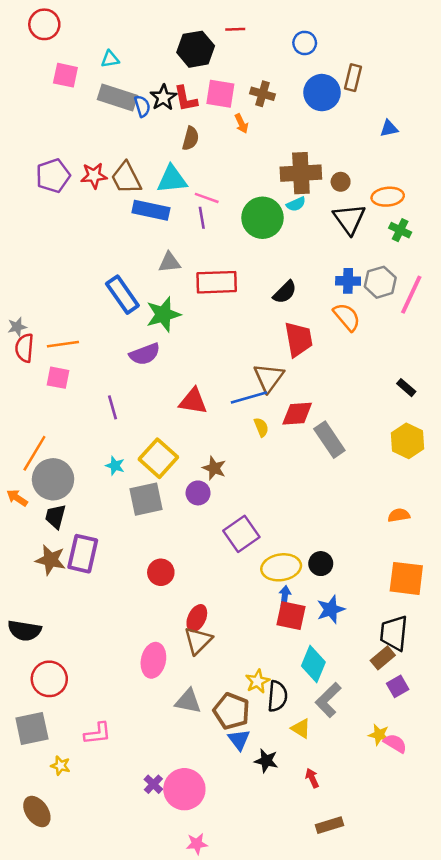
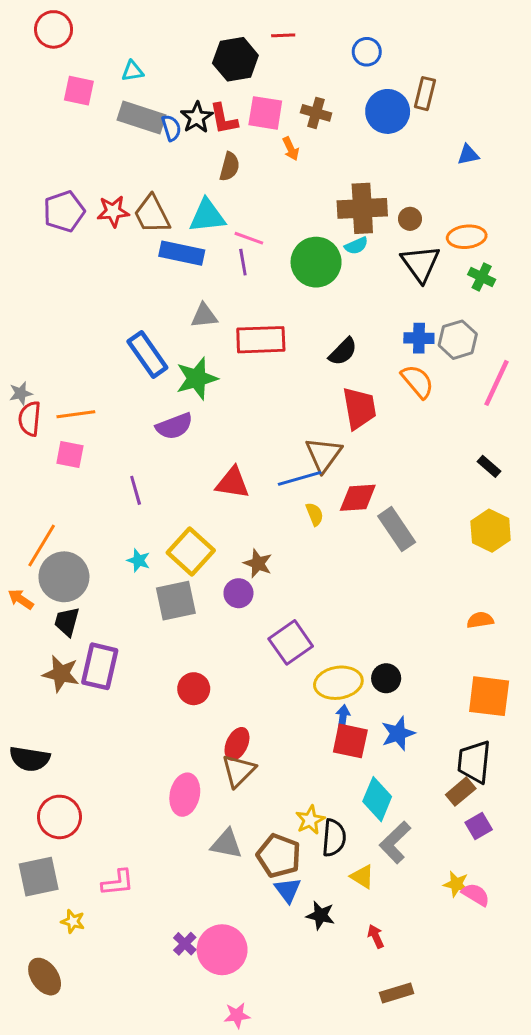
pink line: (411, 295) -> (497, 383), moved

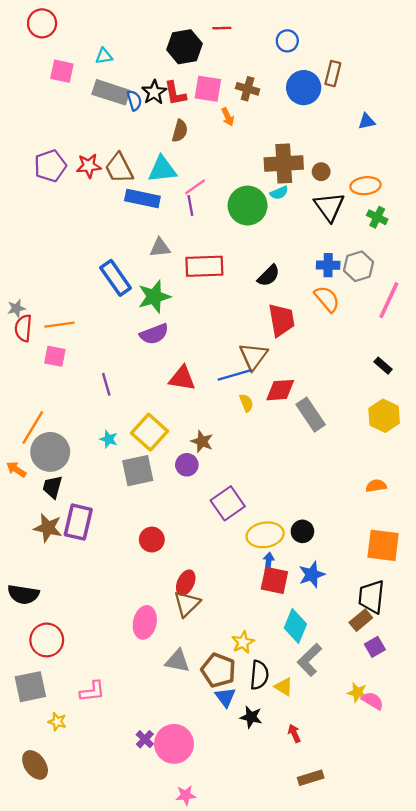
pink line: (249, 238) -> (195, 187), turned -55
purple semicircle: (174, 426) -> (154, 334), moved
black semicircle: (334, 838) -> (259, 675), moved

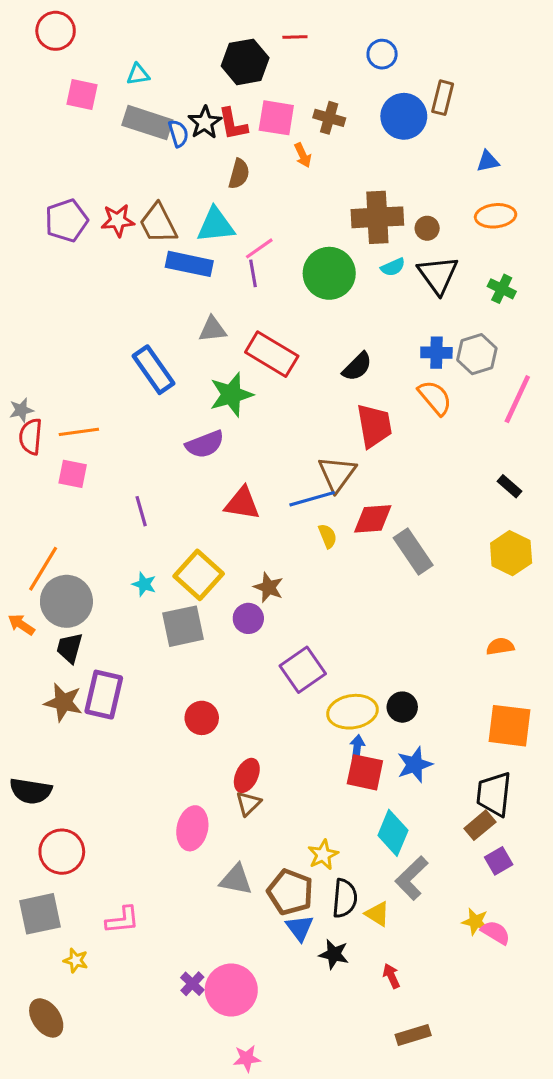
orange ellipse: (366, 186) -> (496, 216), moved
cyan semicircle: (279, 193) -> (393, 267), moved
red rectangle: (204, 266) -> (272, 354), turned 33
green star: (154, 297) -> (231, 395), moved
brown triangle: (187, 604) -> (248, 803), size x0.7

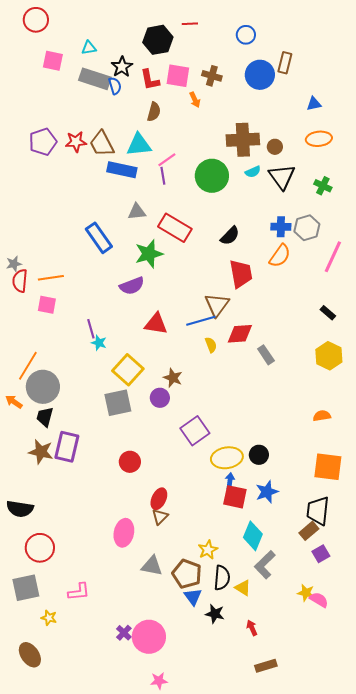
black star: (205, 123) -> (122, 67), moved
orange semicircle: (435, 398) -> (280, 256), turned 75
gray rectangle: (413, 552) -> (266, 355), size x0.7
cyan star: (144, 584) -> (99, 343), moved

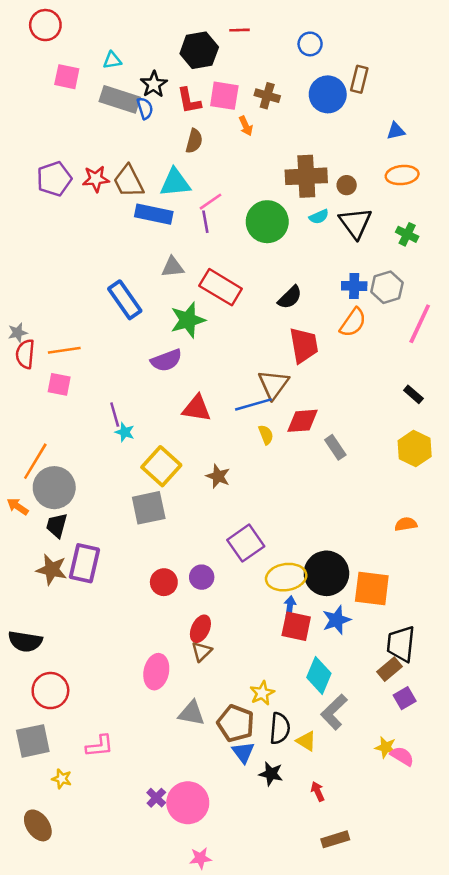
purple circle: (160, 398) -> (202, 577), moved
black circle: (259, 455) -> (326, 573), size x1.8
orange square: (328, 467) -> (372, 588), moved

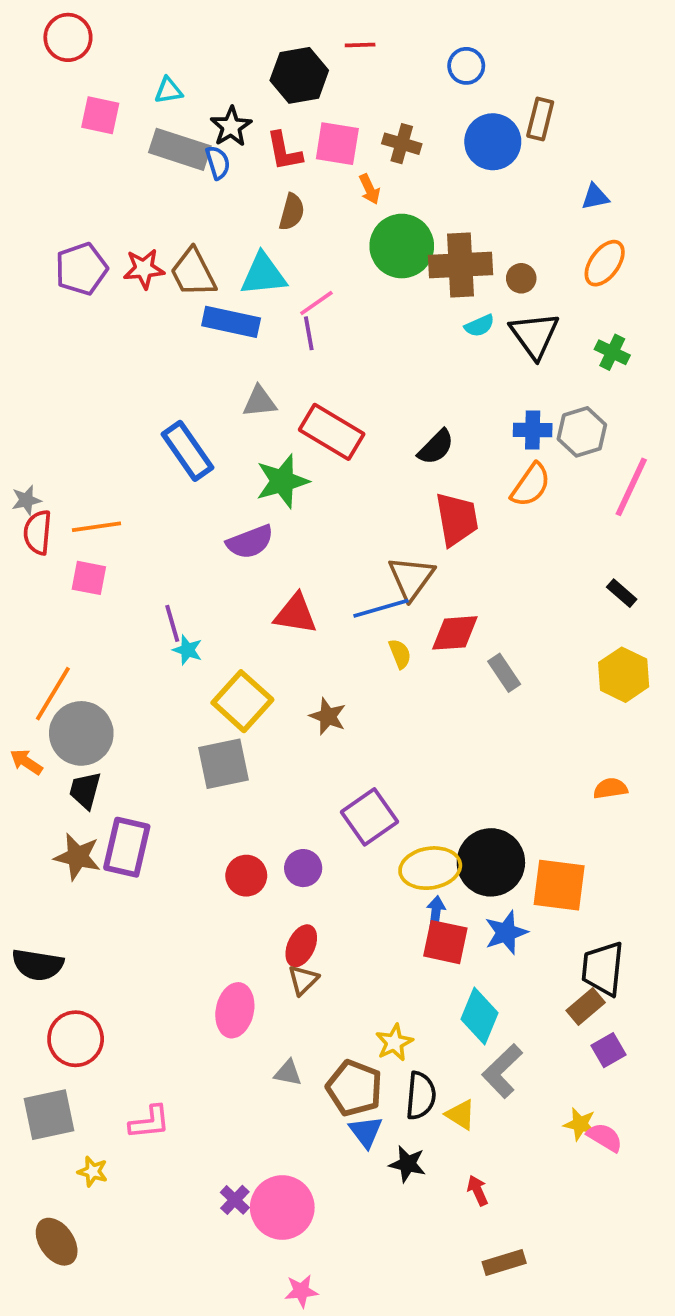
orange ellipse: (402, 175) -> (605, 263), turned -48
green circle: (267, 222) -> (402, 246), moved
gray triangle: (192, 713) -> (288, 1073), size x0.7

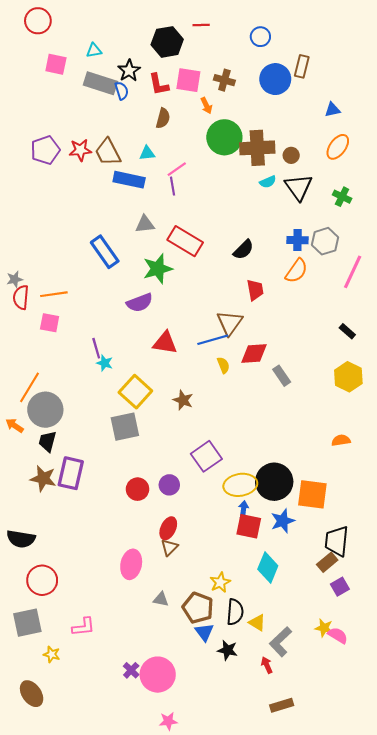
cyan triangle: (263, 274) -> (147, 153), size x0.6
red trapezoid: (457, 519) -> (255, 290), size x0.7
gray L-shape: (502, 1071) -> (281, 642), moved

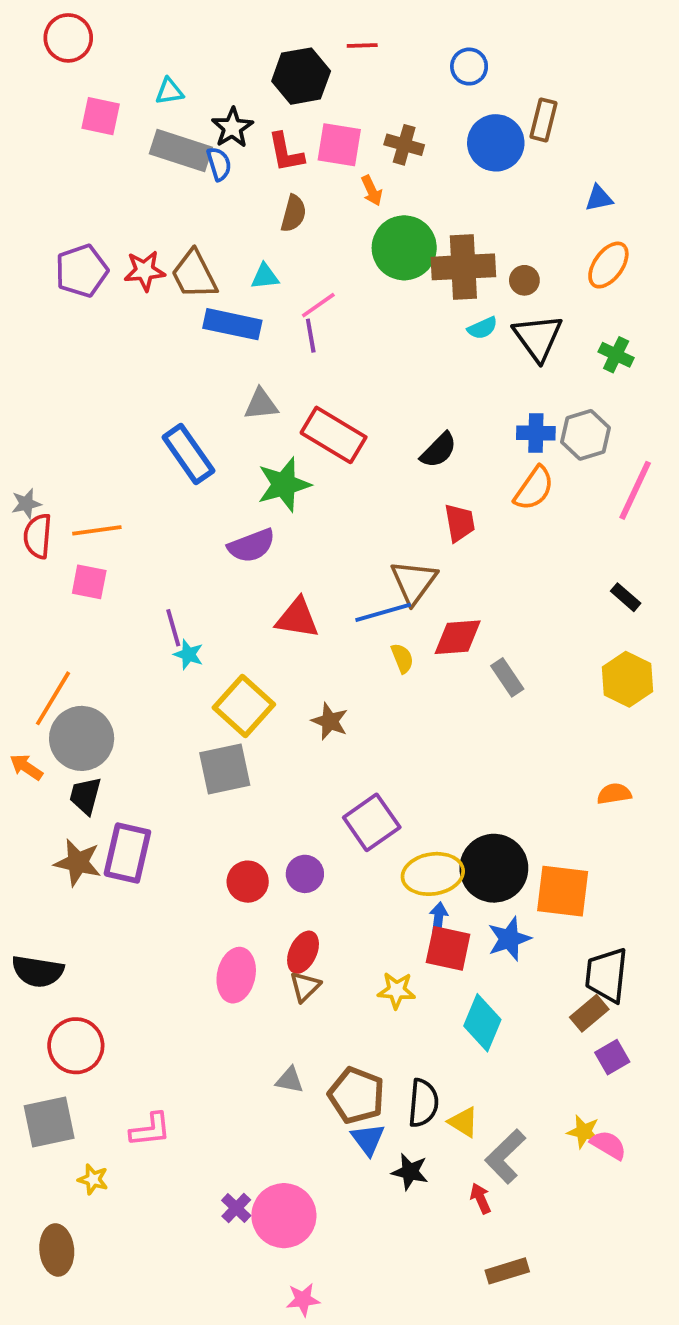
pink ellipse: (131, 564) -> (236, 975), moved
yellow star: (220, 582) -> (397, 990), moved, turned 30
brown ellipse: (32, 694) -> (57, 1250), turned 30

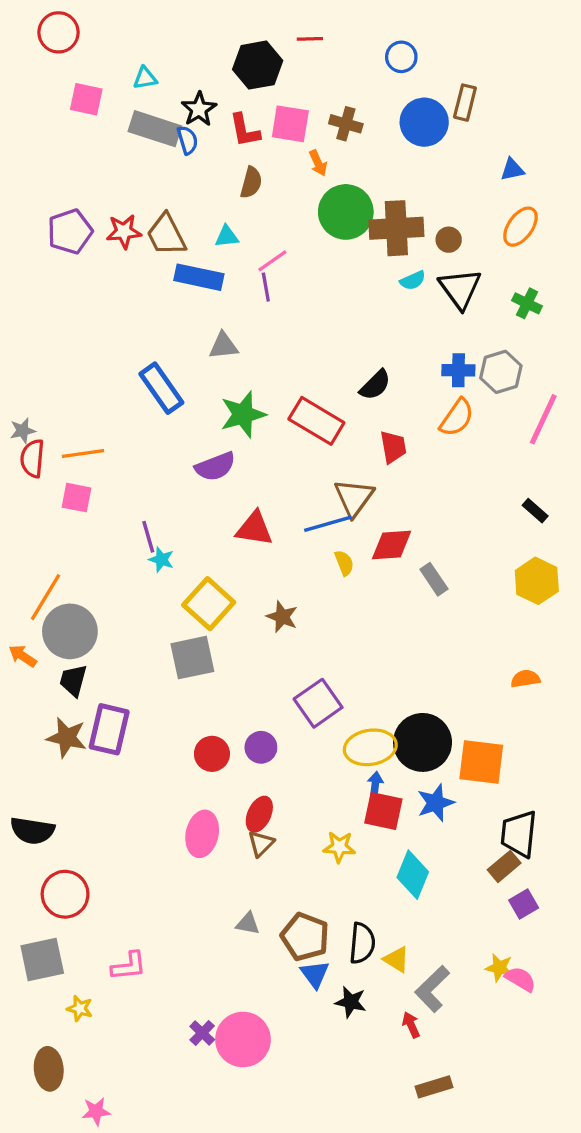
red rectangle: (334, 435) -> (316, 421), moved
pink star: (303, 1300) -> (96, 1111), moved

